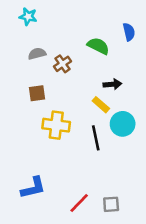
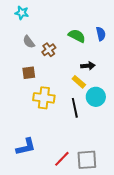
blue semicircle: (129, 32) -> (101, 34), moved
gray semicircle: (37, 54) -> (29, 42), turned -112
gray square: (111, 204) -> (87, 160), size x1.5

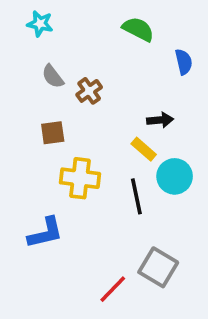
green semicircle: (77, 36) -> (138, 29), moved
blue L-shape: (26, 147) -> (45, 233), moved
gray square: (87, 160) -> (158, 267), moved, turned 35

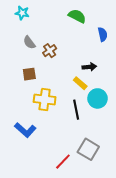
blue L-shape: (45, 233) -> (25, 130), turned 55

